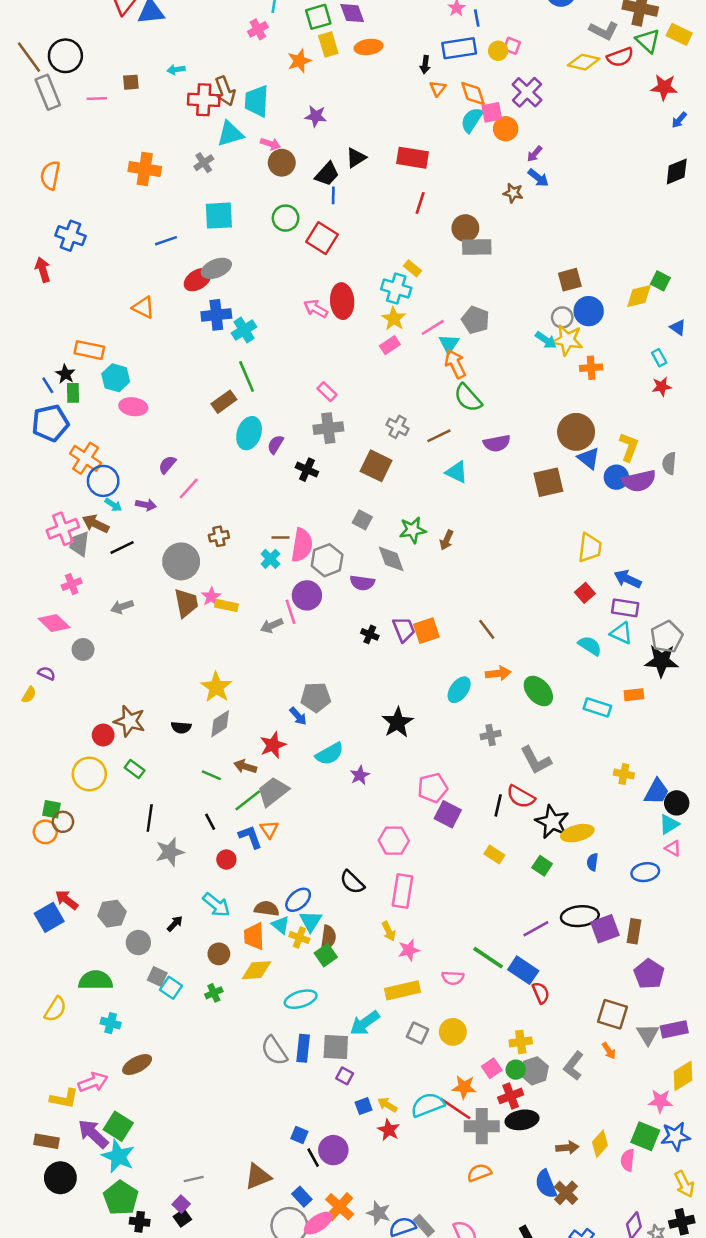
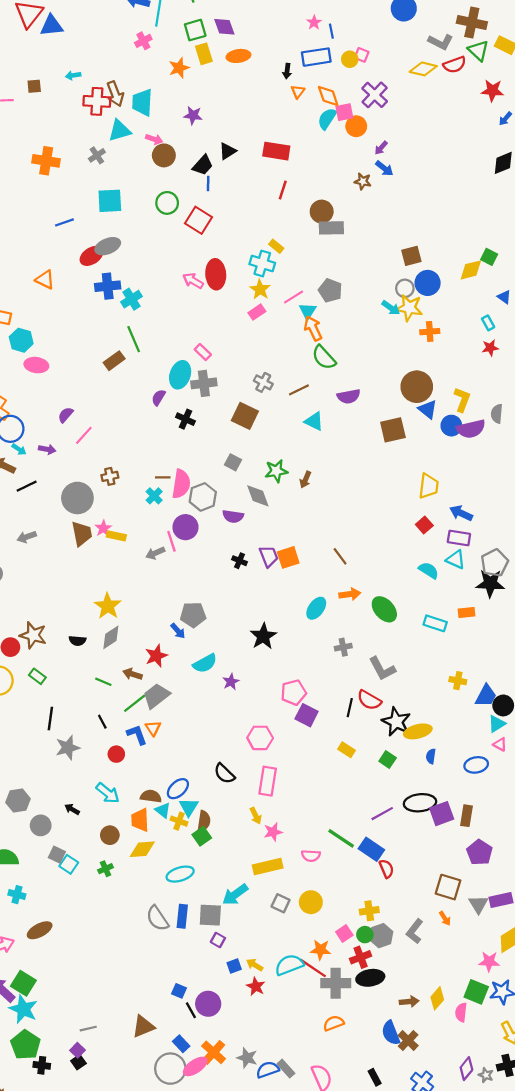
cyan ellipse: (249, 433) -> (180, 375), moved
black arrow: (175, 924) -> (72, 809), turned -104

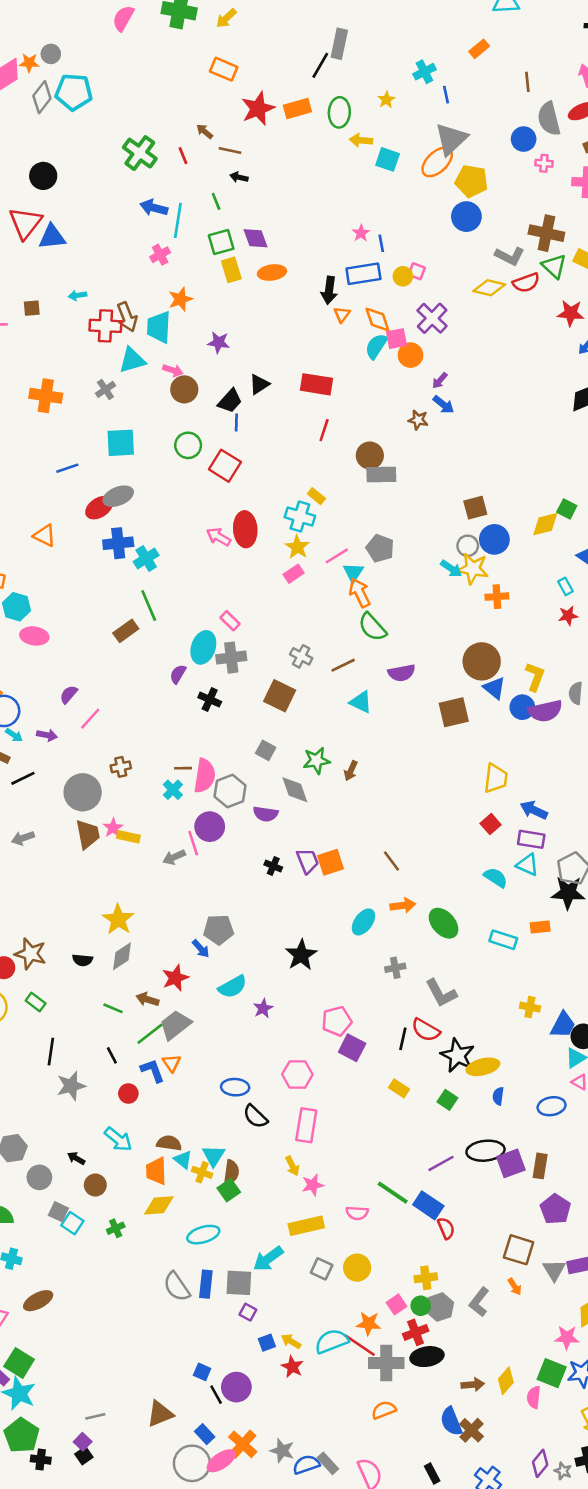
orange star: (179, 68) -> (180, 299), moved
black arrow: (287, 71) -> (329, 290), size x1.5
blue ellipse: (178, 789) -> (235, 1087), moved, turned 45
brown circle: (110, 835) -> (95, 1185), moved

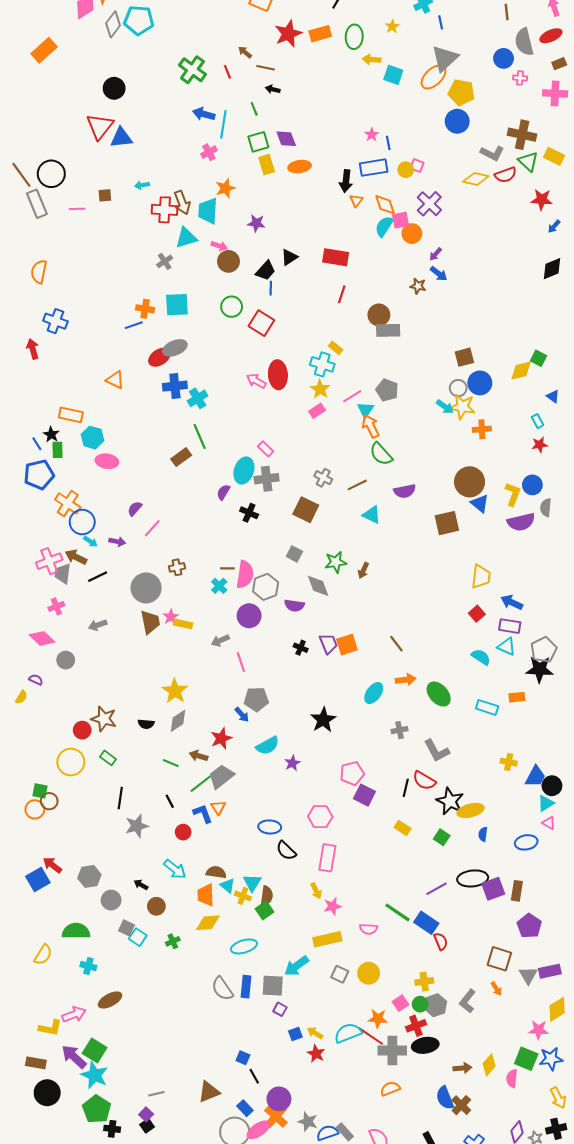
orange cross: (46, 396) -> (145, 309), moved, size x0.7
blue circle: (522, 707) -> (532, 485), moved
pink line: (193, 843) -> (241, 662), moved
purple circle: (236, 1387) -> (279, 1099), moved

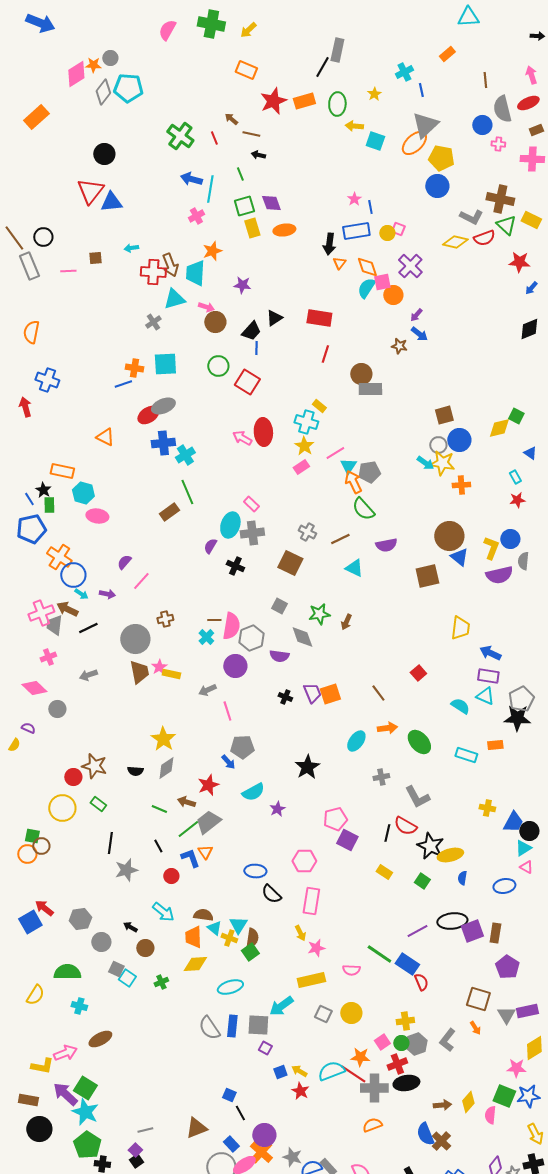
black circle: (51, 174) -> (43, 237), size x0.7
gray pentagon: (387, 390) -> (369, 472), moved, turned -30
red square: (477, 614) -> (418, 673), moved

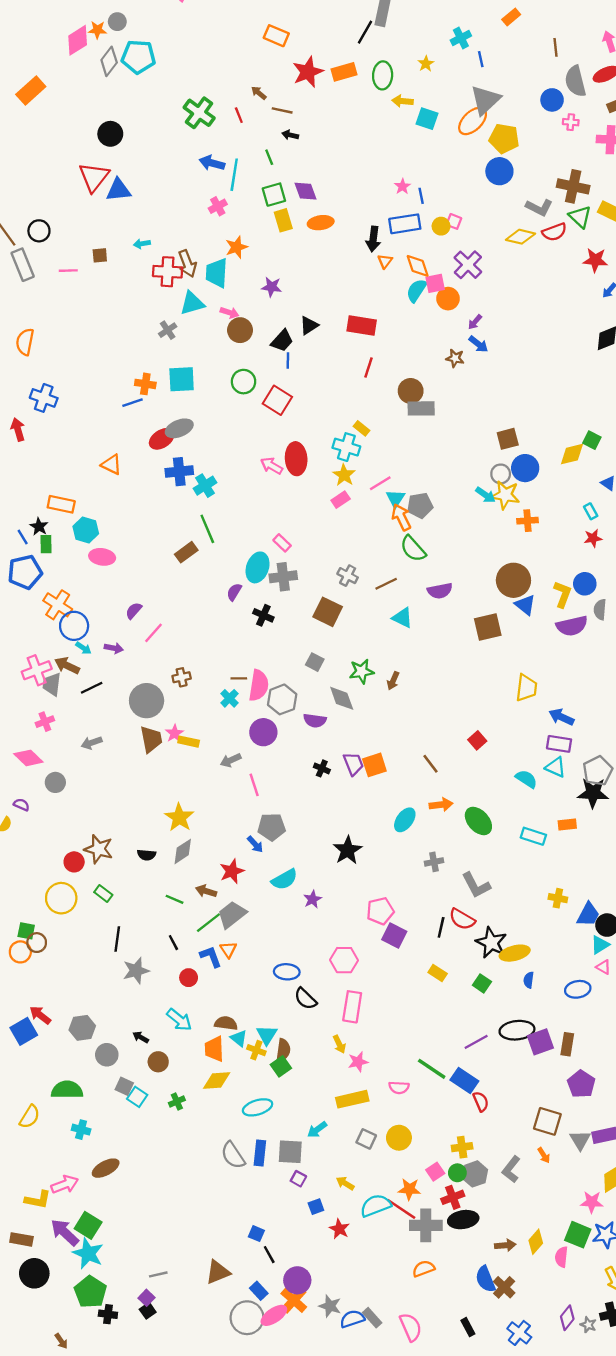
cyan arrow: (281, 1006) -> (317, 1130), size x0.7
yellow arrow: (299, 1071) -> (345, 1183), moved

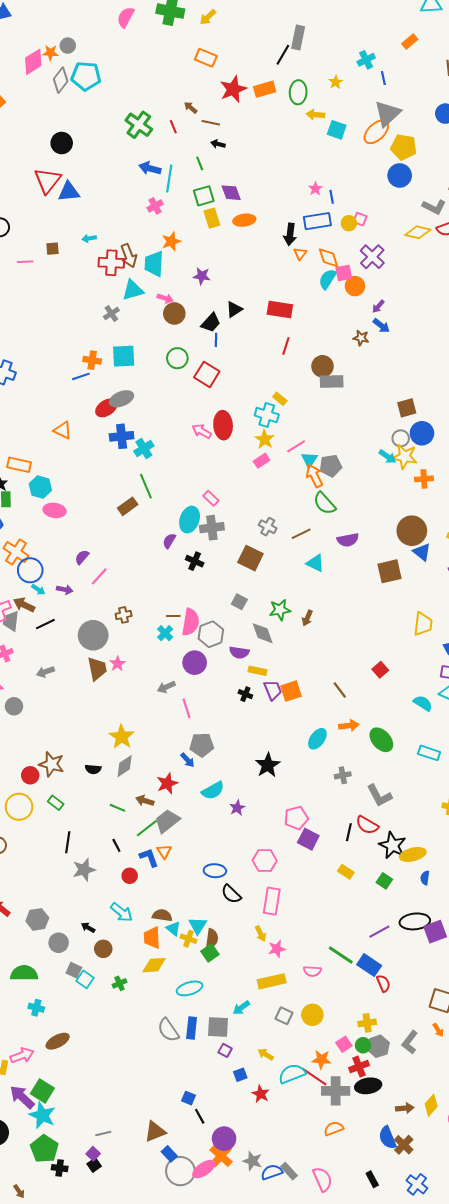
yellow rectangle: (189, 742) -> (258, 671), moved
blue rectangle: (259, 1291) -> (169, 1154), moved

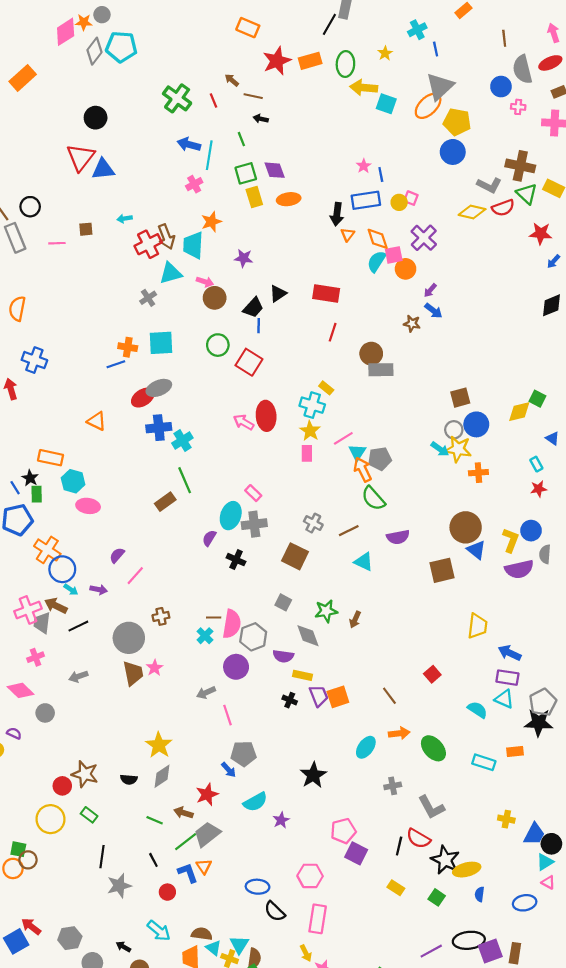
yellow arrow: (315, 115) -> (364, 88), size x1.4
red cross: (111, 263) -> (148, 244), turned -30
pink rectangle: (262, 461) -> (307, 453), turned -56

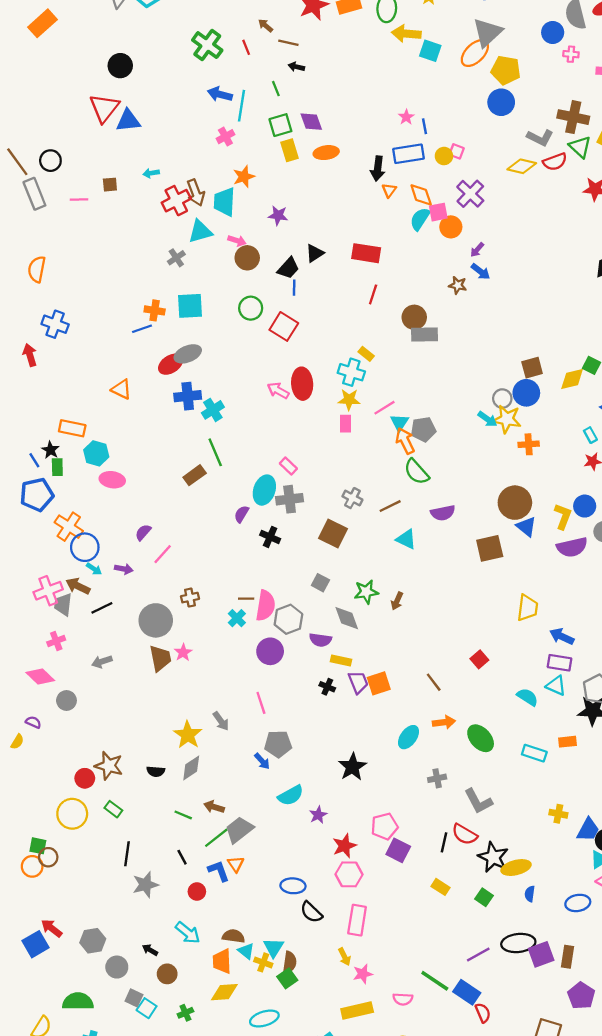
brown square: (460, 398) -> (532, 368), moved
yellow star: (310, 431) -> (349, 400), turned -30
gray arrow: (206, 693) -> (221, 721), moved, turned -102
red star: (207, 794) -> (344, 846), moved

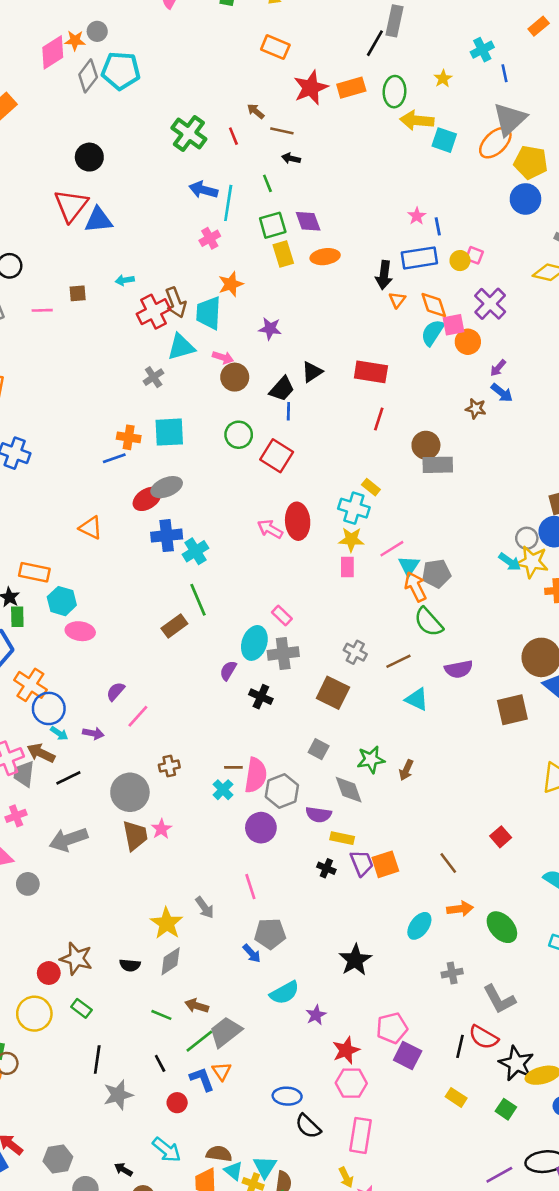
gray arrow: (102, 662) -> (68, 839), size x1.6

